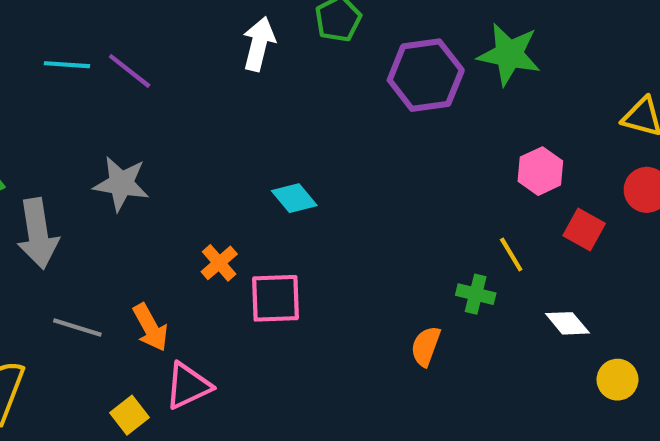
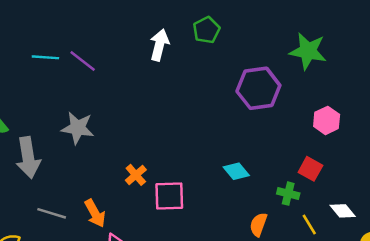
purple hexagon: (426, 75) -> (258, 88), moved
cyan diamond: (294, 198) -> (236, 171), moved
red square: (584, 229) -> (310, 169), moved
yellow line: (511, 254) -> (309, 224), moved

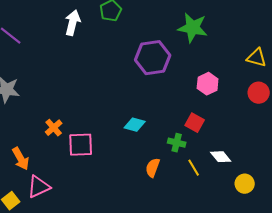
cyan diamond: (236, 171) -> (135, 125), turned -35

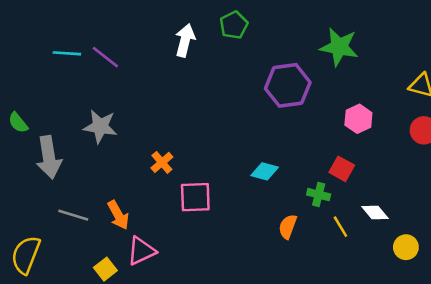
orange cross: (54, 128) -> (162, 162), moved

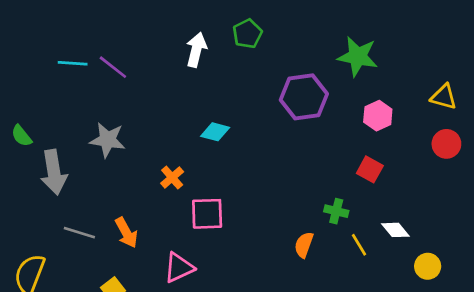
pink hexagon: (358, 119) -> (378, 116), moved
red square: (342, 169) -> (370, 169), moved
cyan diamond: (265, 171) -> (215, 132), moved
pink triangle: (141, 251) -> (179, 268), moved

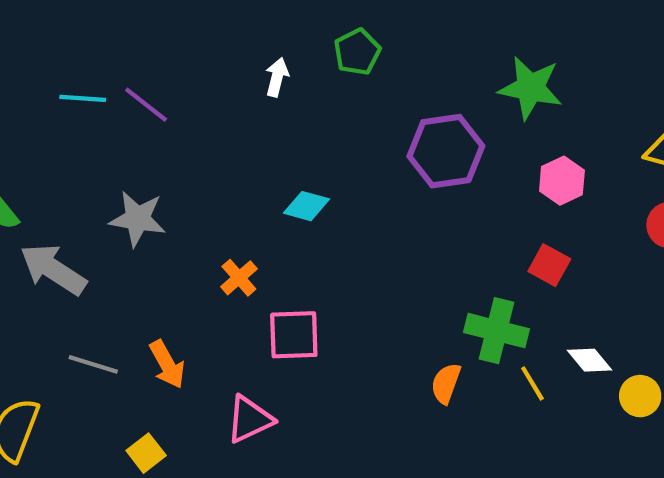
white arrow: (196, 50) -> (277, 77), size x0.7
gray arrow: (54, 172) -> (53, 269), turned 132
green cross: (336, 211) -> (497, 331), size x1.6
yellow circle: (428, 266) -> (640, 396), moved

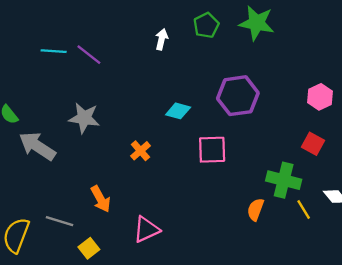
green star: (530, 88) -> (257, 23), moved
purple hexagon: (446, 151) -> (238, 96), moved
pink square: (294, 335) -> (212, 150), moved
gray line: (93, 364) -> (60, 221), moved

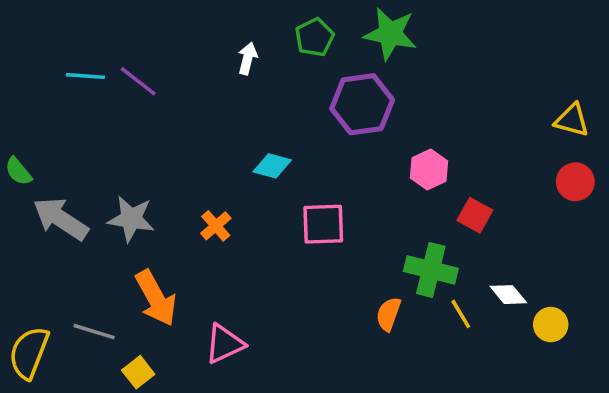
purple hexagon: (238, 96) -> (362, 104), moved
pink hexagon: (320, 97) -> (429, 169), moved
gray star: (84, 118) -> (131, 219), moved
orange arrow: (101, 199) -> (156, 298), size x1.4

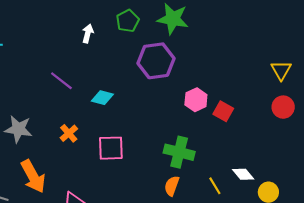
purple line: (138, 81) -> (61, 81), moved
yellow triangle: (572, 120) -> (281, 70), turned 45
red square: (475, 215) -> (223, 111), moved
pink square: (323, 224) -> (111, 148), moved
green cross: (431, 270) -> (179, 152), moved

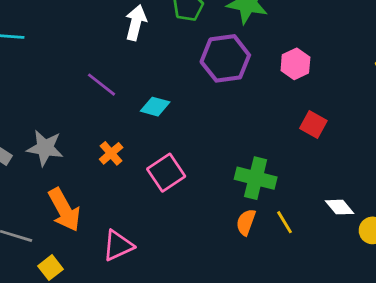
white arrow: (88, 34) -> (136, 23), size x1.4
pink hexagon: (196, 100) -> (295, 64), moved
pink square: (111, 148) -> (166, 173), turned -32
yellow line: (215, 186) -> (284, 222), moved

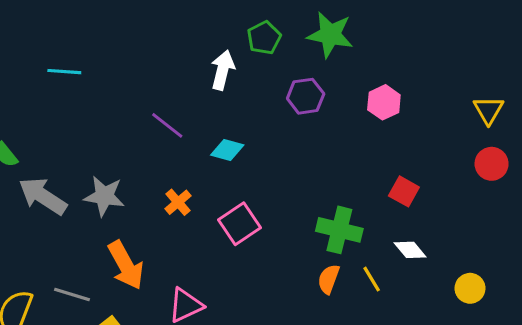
white arrow: (136, 23) -> (223, 70), moved
purple hexagon: (225, 58) -> (306, 96), size x0.7
red square: (313, 124) -> (404, 191), moved
white diamond: (340, 207) -> (410, 250), moved

